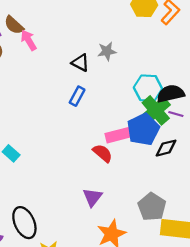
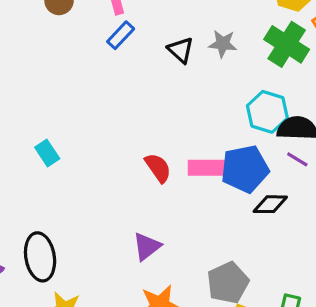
blue rectangle: (77, 96) -> (121, 35), moved
green cross: (156, 110) -> (287, 44), moved, turned -32
red semicircle: (103, 153) -> (158, 168), moved

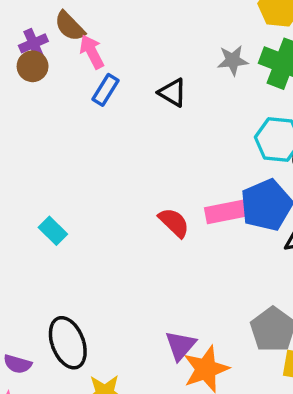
gray star: (223, 44) -> (233, 60), moved
purple triangle: (147, 246) -> (180, 345), moved

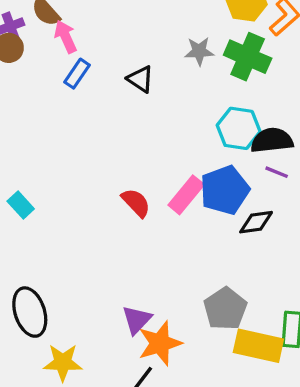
pink rectangle: (226, 212) -> (186, 195), turned -42

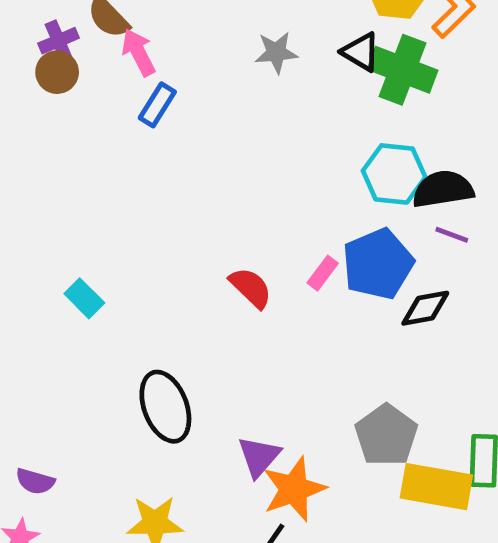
gray star: (199, 51) -> (276, 52), moved
black triangle: (140, 79) -> (361, 52), moved
pink rectangle: (186, 195) -> (323, 273), size x0.6
black ellipse: (30, 312) -> (165, 407), moved

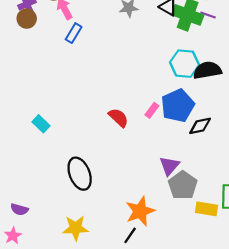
purple line: (452, 235) -> (208, 15), moved
purple triangle: (259, 457) -> (169, 166), moved
yellow rectangle: (436, 487) -> (206, 209), size x0.7

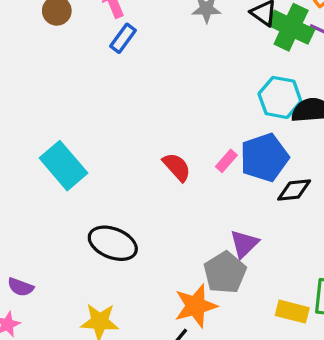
cyan rectangle: (41, 124) -> (63, 166), size x1.8
black ellipse: (80, 174) -> (113, 243), turned -52
gray pentagon: (183, 185) -> (225, 273), moved

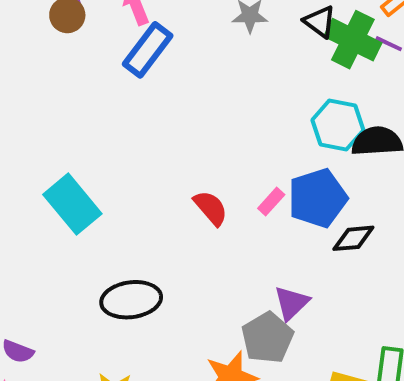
blue rectangle: (123, 38) -> (148, 50), size x1.5
black ellipse: (113, 243) -> (131, 300), turned -30

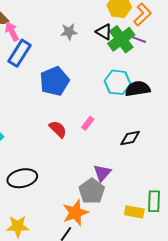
green cross: (353, 40) -> (121, 39), turned 32
blue pentagon: (318, 198) -> (54, 81), moved

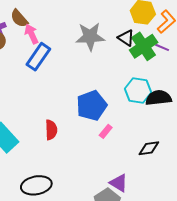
gray star: (69, 32) -> (90, 37), size x1.6
blue pentagon: (54, 81) -> (92, 106), moved
red semicircle: (58, 129) -> (51, 130), moved, turned 42
purple triangle: (102, 173) -> (119, 183), turned -42

